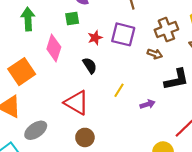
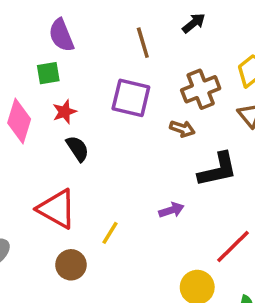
red star: (95, 38) -> (65, 112), moved
yellow line: (119, 90) -> (110, 233), moved

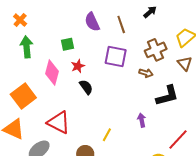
purple semicircle: (61, 35) -> (92, 22), moved
red triangle: (57, 209) -> (59, 122), moved
purple arrow: (171, 210) -> (142, 120), turned -80

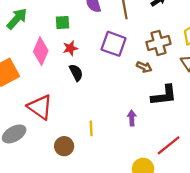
green arrow: (27, 47) -> (17, 19), turned 40
yellow line: (107, 135) -> (91, 128), turned -40

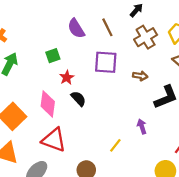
brown cross: (159, 43) -> (146, 37), moved
pink diamond: (41, 51) -> (48, 104), moved
yellow line: (91, 128) -> (115, 145), moved, turned 56

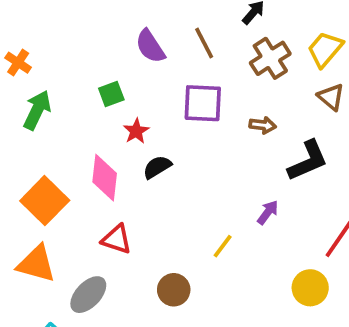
black semicircle: (78, 99) -> (157, 167), turned -77
purple arrow: (142, 126) -> (268, 212), turned 56
red triangle: (54, 140) -> (117, 239), size x0.7

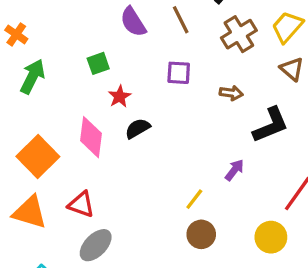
purple square: (203, 103) -> (179, 73), size x0.7
red triangle: (117, 239) -> (81, 204), moved
brown circle: (174, 290) -> (201, 234), moved
gray ellipse: (88, 295) -> (96, 245), moved

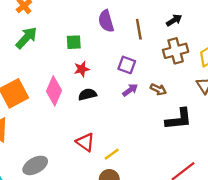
purple arrow: (234, 170) -> (130, 90), moved
red triangle: (81, 204) -> (85, 142), moved

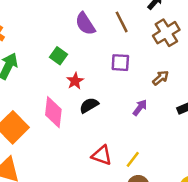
green square: (74, 42) -> (59, 56), turned -35
brown arrow: (158, 89) -> (161, 78), turned -49
purple arrow: (130, 90) -> (140, 108), moved

